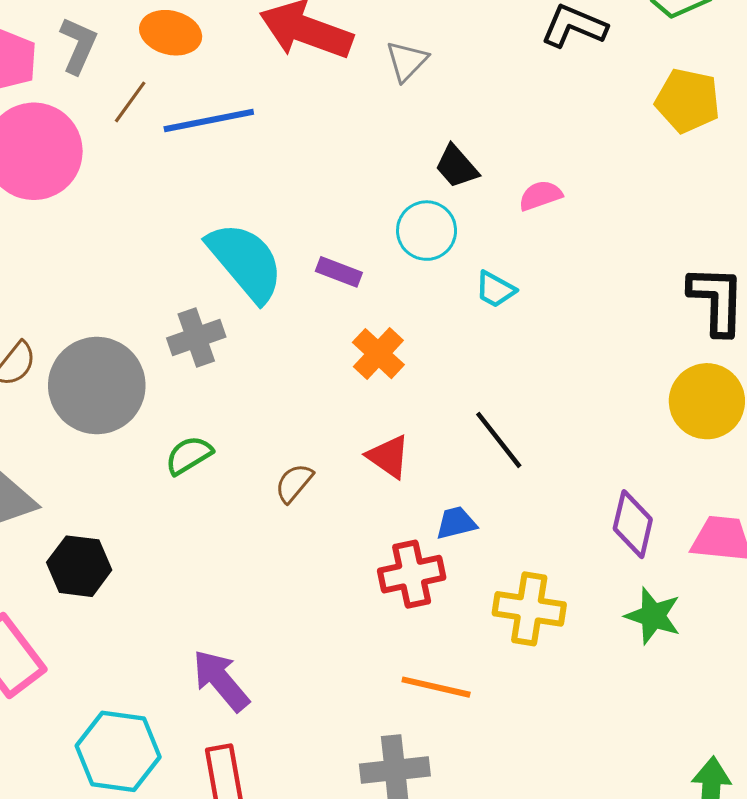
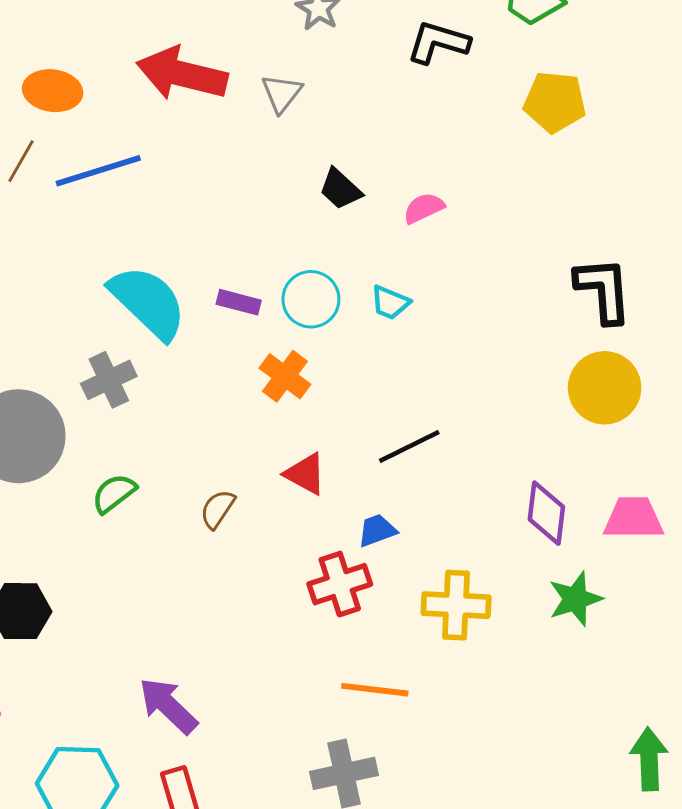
cyan circle: (427, 231) -> (311, 299), moved
black line: (499, 440) -> (409, 446), turned -72
green star: (653, 616) -> (575, 599), turned -30

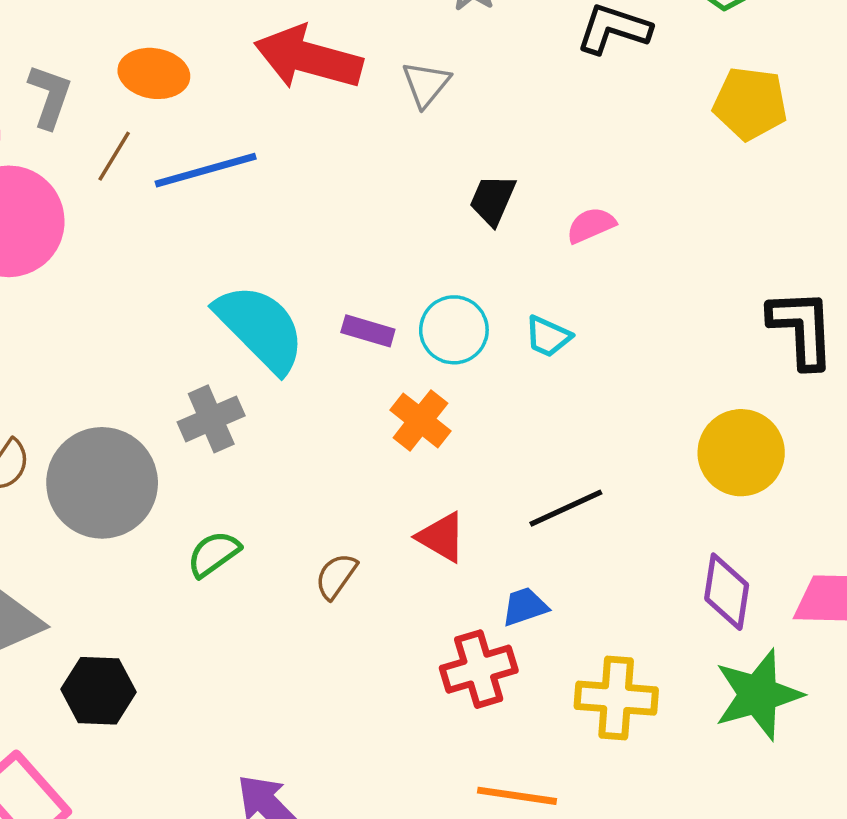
black trapezoid: (340, 189) -> (493, 200), turned 69
yellow circle: (605, 388) -> (741, 453), moved
green star: (575, 599) -> (758, 695), size x1.4

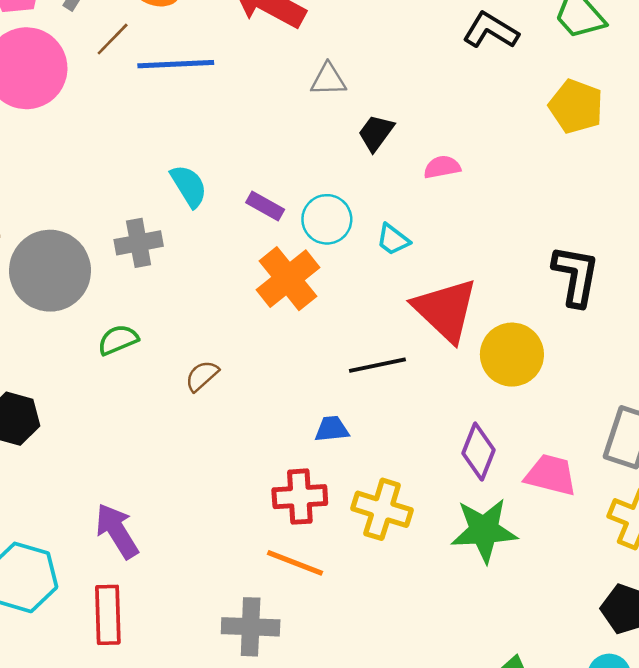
gray triangle: (426, 84) -> (328, 80), moved, turned 36
cyan semicircle: (260, 328) -> (189, 186), size x0.6
orange cross: (420, 420) -> (288, 279), size x1.4
red triangle: (442, 537) -> (445, 310), moved, size x1.8
red cross: (479, 669) -> (300, 497), moved

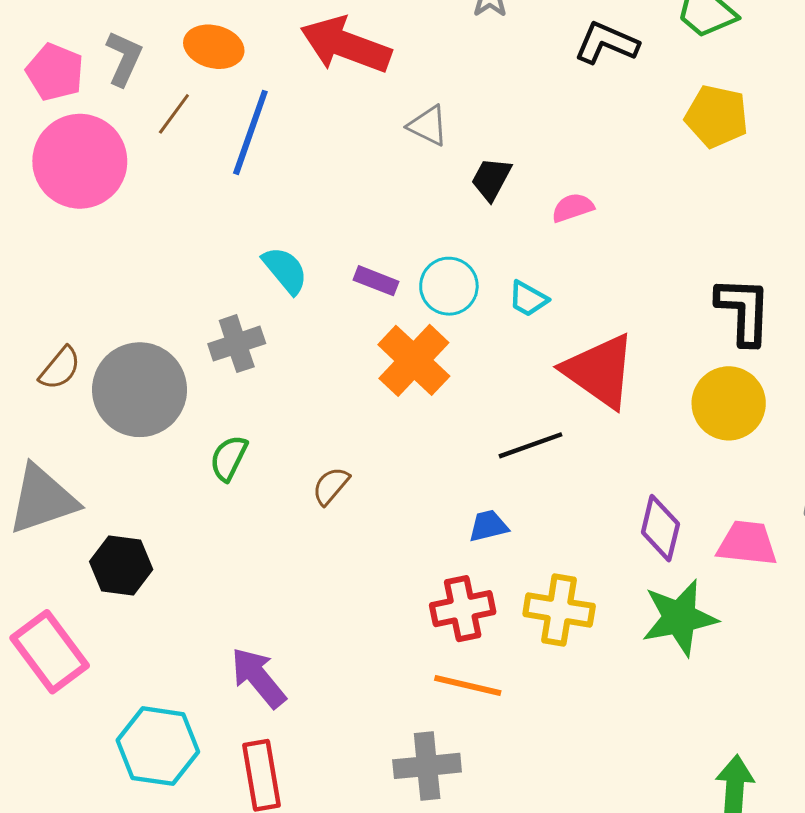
blue line: (176, 64) -> (250, 132), turned -60
gray triangle: (328, 80) -> (428, 126), turned 36
green semicircle: (118, 340) -> (229, 458), turned -33
yellow circle: (512, 355) -> (729, 403), moved

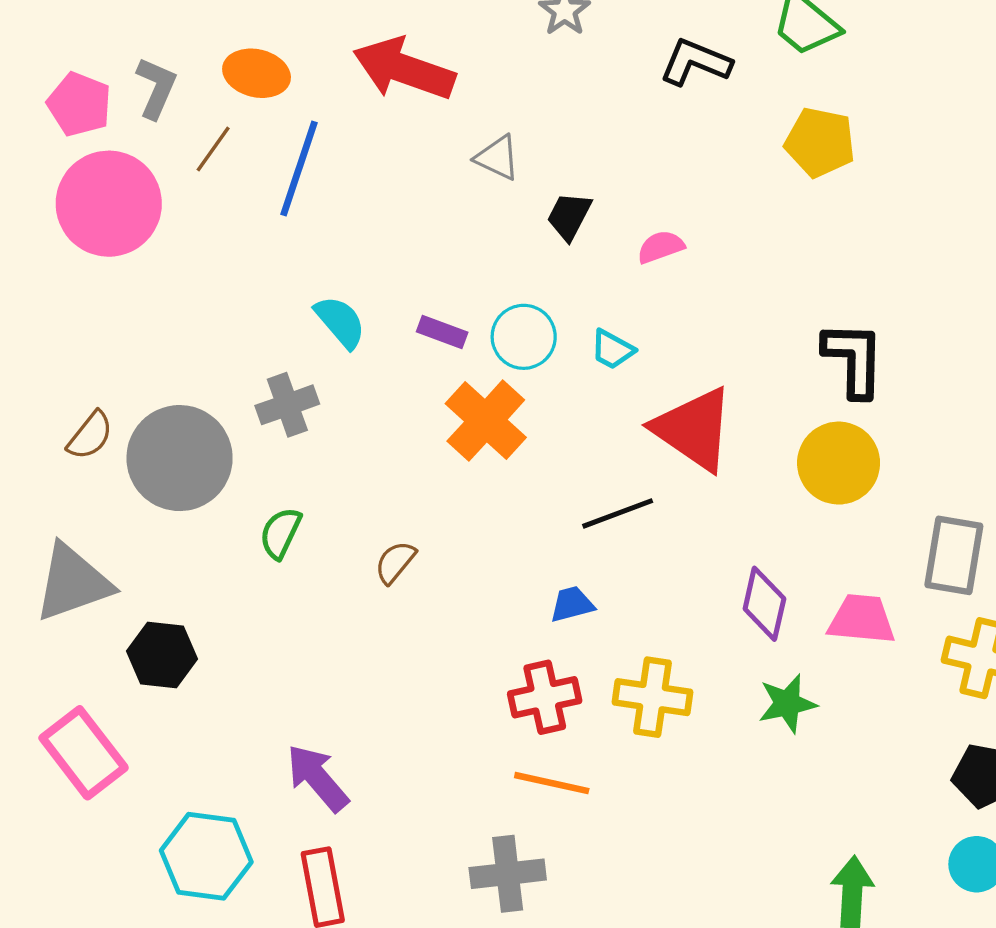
green star: (679, 618) -> (787, 704), size x0.7

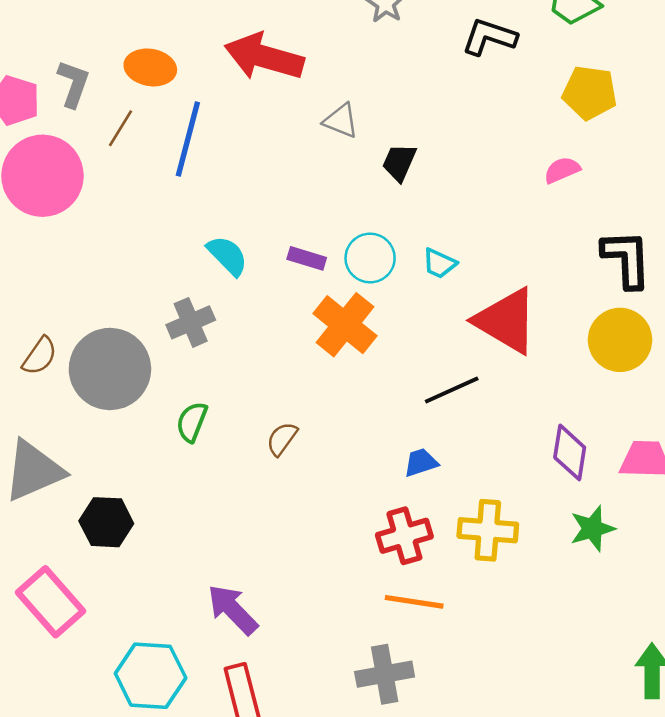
pink semicircle: (661, 247) -> (562, 170), moved

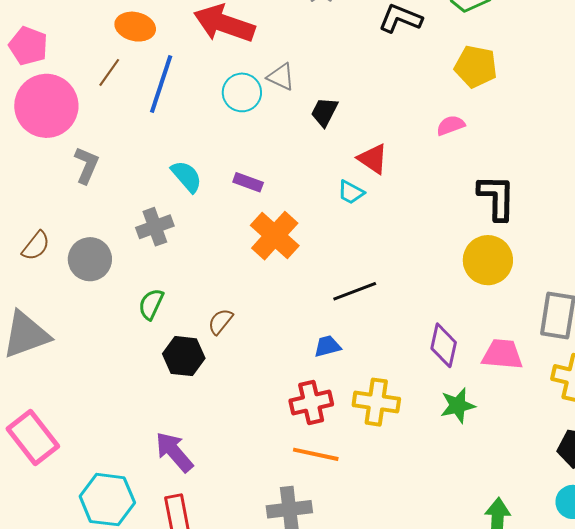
gray L-shape: (73, 84) -> (87, 165), moved
cyan circle: (370, 258) -> (242, 92), moved
red triangle: (506, 321) -> (373, 159), moved, size x0.6
gray circle: (110, 369) -> (90, 259), size x0.7
black hexagon: (106, 522) -> (184, 356), moved

